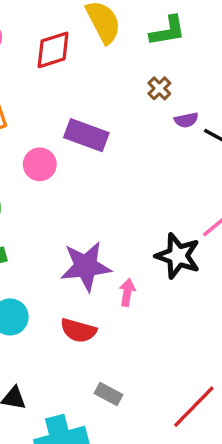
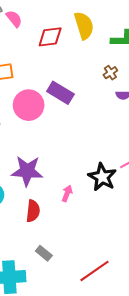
pink circle: (40, 164) -> (29, 105), size x1.5
purple star: (86, 266) -> (27, 171), moved
red semicircle: (78, 330) -> (33, 211), turned -110

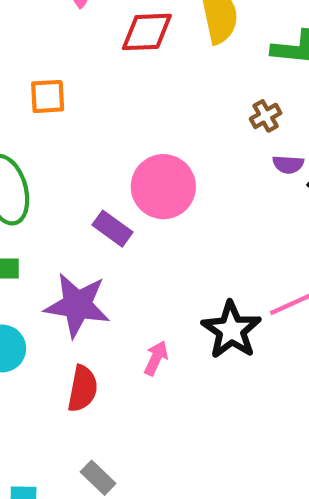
purple rectangle: (60, 93) -> (113, 229), moved, size x0.7
pink circle: (29, 105) -> (163, 187), moved

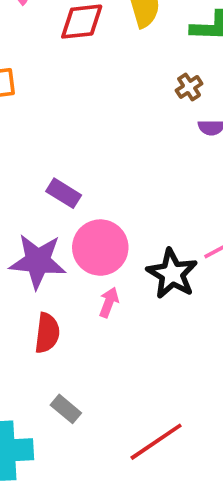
pink circle: (163, 187) -> (100, 248), moved

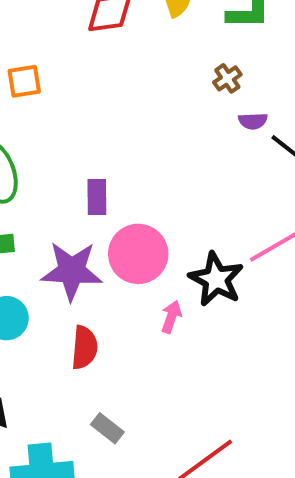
purple rectangle: (64, 193) -> (97, 197), turned 60
pink arrow: (109, 302) -> (171, 317), moved

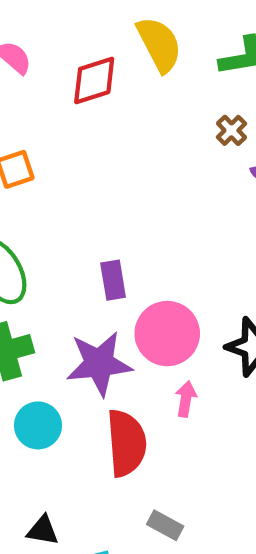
pink arrow: (171, 317) -> (186, 399), moved
red semicircle: (84, 348) -> (126, 443), size x1.4

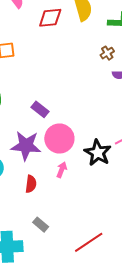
purple rectangle: (113, 280) -> (40, 109), turned -54
red semicircle: (126, 443) -> (31, 184), size x0.6

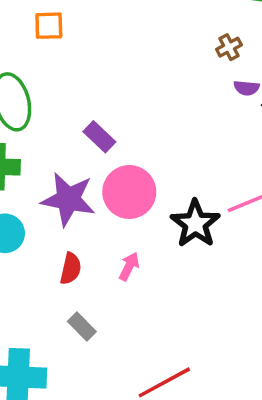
pink arrow: (62, 170) -> (129, 266), moved
gray rectangle: (41, 225) -> (82, 326), moved

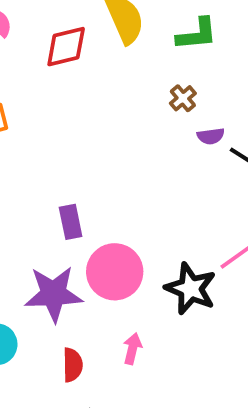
purple rectangle: (99, 137) -> (71, 222), turned 48

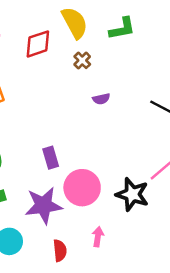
brown cross: (183, 98) -> (82, 60), moved
purple semicircle: (211, 136) -> (101, 99), moved

